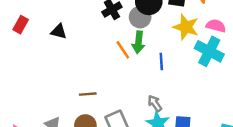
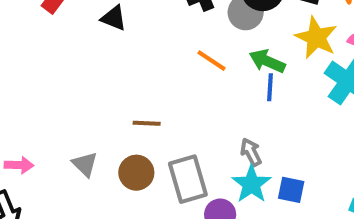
green arrow: (138, 42) -> (267, 61), moved, turned 100
orange line: (123, 50) -> (211, 61), turned -30

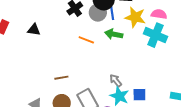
blue line: (270, 87) -> (112, 13), moved

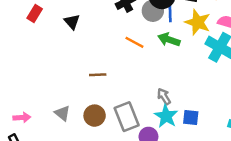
black triangle: (34, 30) -> (72, 22), turned 32
brown line: (61, 78) -> (98, 75), moved

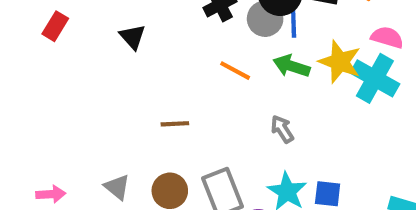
red rectangle: (35, 13) -> (55, 26), moved
yellow star: (198, 22) -> (340, 62), moved
gray arrow: (164, 97) -> (282, 129), moved

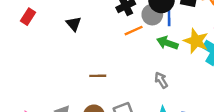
orange line: (235, 71) -> (134, 31), moved, turned -54

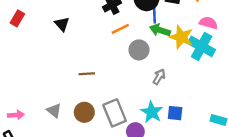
gray circle: (152, 15) -> (139, 50), moved
green arrow: (167, 43) -> (160, 30), moved
gray arrow: (161, 80) -> (159, 77), moved, turned 63

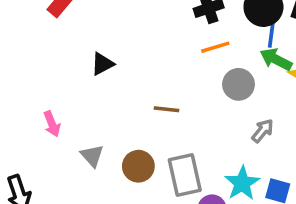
black triangle: (62, 24) -> (102, 64), moved, turned 35
brown line: (87, 74) -> (167, 109), moved
pink arrow: (16, 115) -> (52, 124), moved, turned 63

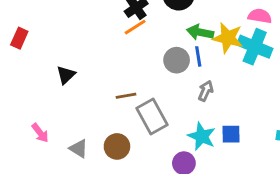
blue line: (271, 35) -> (198, 56), moved
orange line: (215, 47) -> (135, 27), moved
gray rectangle: (185, 175) -> (152, 117), moved

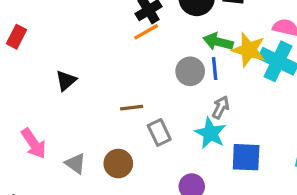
gray rectangle: (152, 117) -> (159, 132), size x0.7
pink arrow: (40, 133) -> (34, 144), size x1.4
blue square: (231, 134) -> (246, 157), size x1.4
cyan star: (202, 136) -> (210, 133), moved

